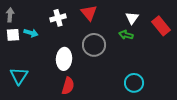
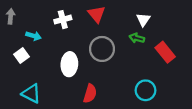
red rectangle: (161, 26) -> (165, 52), moved
white square: (13, 35) -> (21, 55), moved, turned -32
cyan triangle: (19, 76) -> (31, 94), moved, turned -36
red semicircle: (68, 86) -> (90, 94), moved

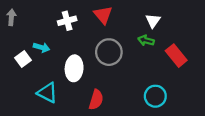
cyan arrow: (33, 36) -> (42, 47), moved
cyan triangle: (31, 94) -> (47, 93), moved

